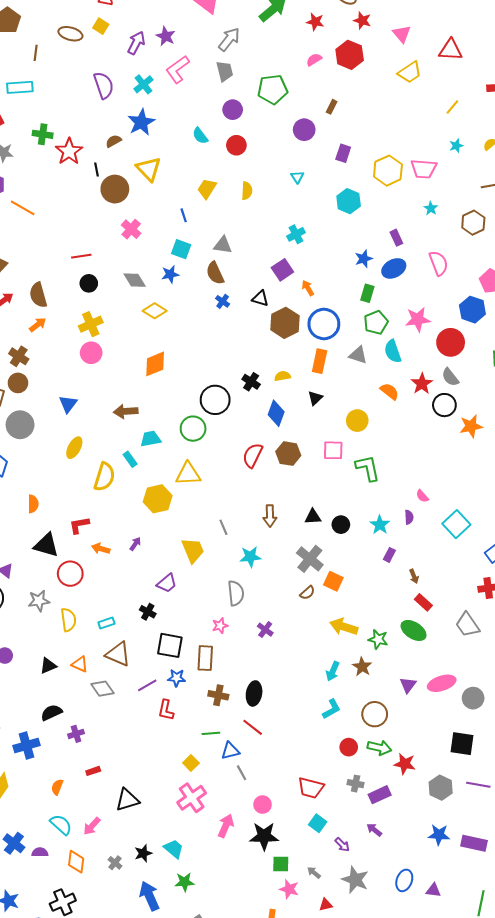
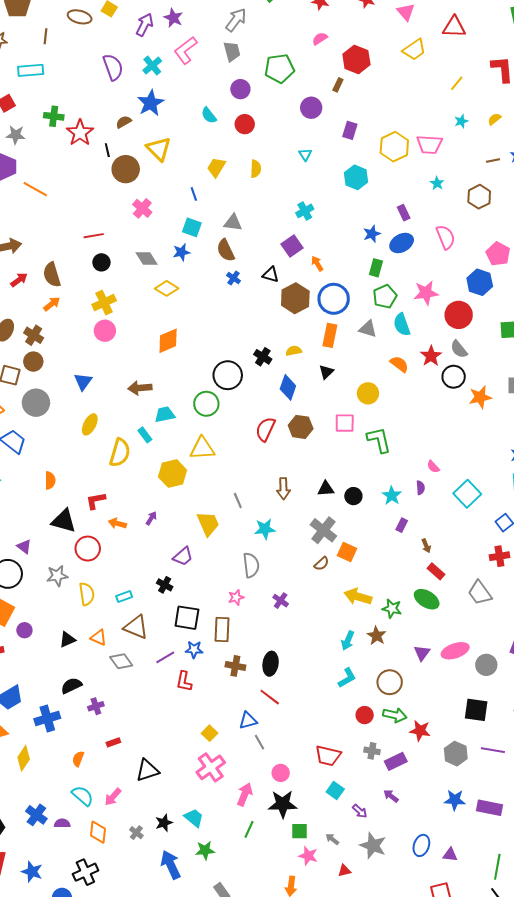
red hexagon: (350, 55) -> (356, 59), moved
green line: (211, 733) -> (249, 829), moved, turned -60

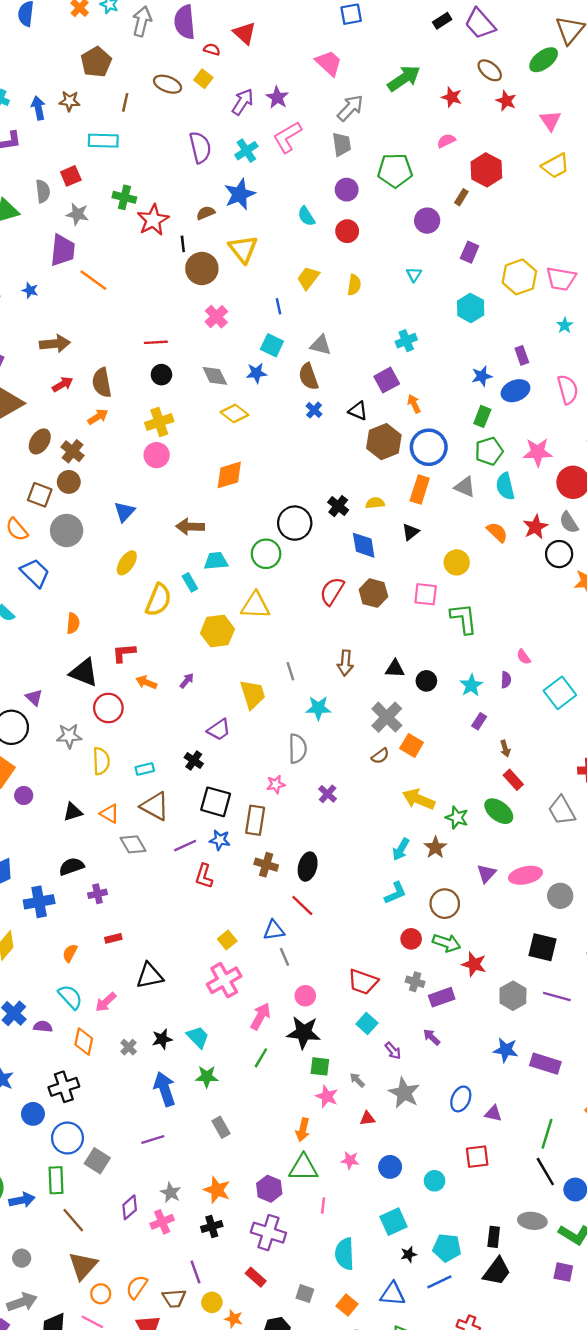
blue diamond: (288, 387) -> (364, 545), turned -35

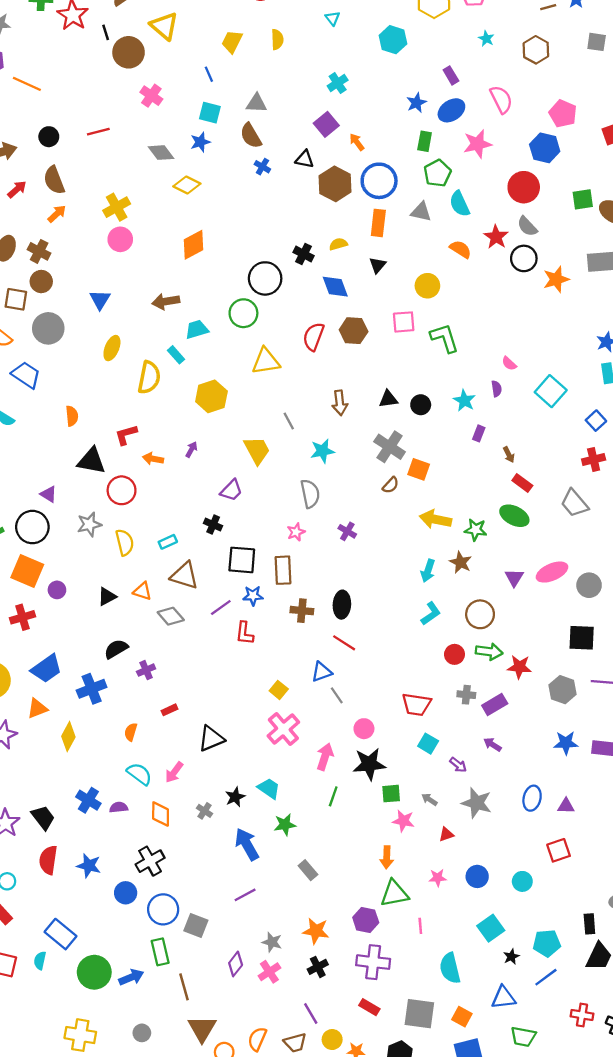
black circle: (161, 375) -> (49, 137), moved
pink star: (538, 452) -> (477, 144), moved
yellow triangle: (255, 605) -> (266, 361), moved
brown line: (73, 1220) -> (184, 987), turned 36
gray square: (305, 1294) -> (419, 1014), size x1.8

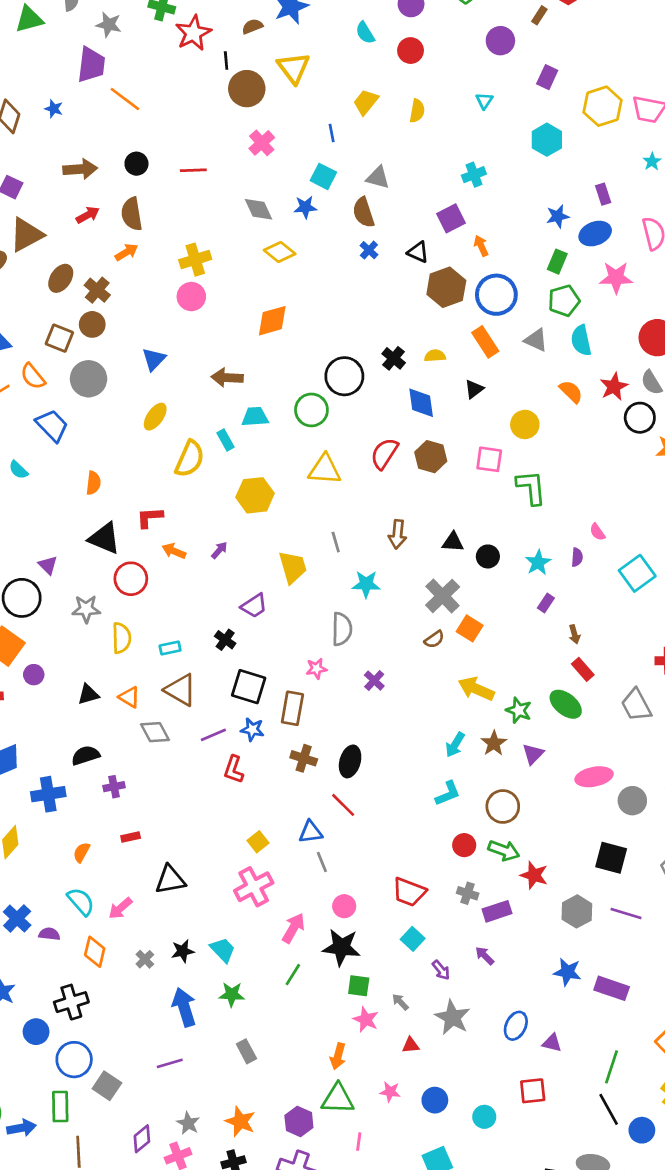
orange rectangle: (378, 223) -> (485, 342), turned -52
purple triangle: (514, 578) -> (533, 754), moved

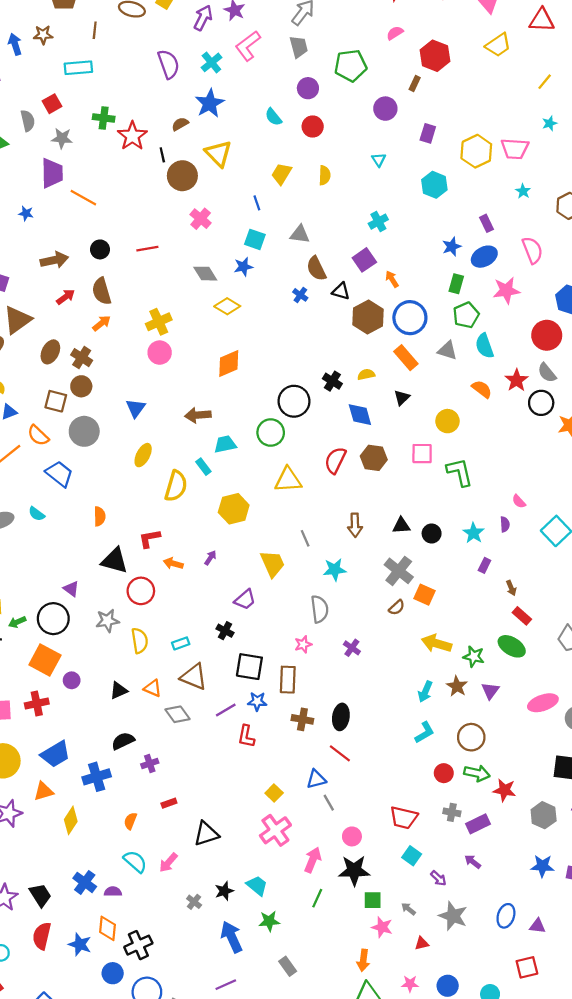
brown semicircle: (364, 212) -> (316, 269), moved
orange diamond: (95, 952) -> (108, 928), moved

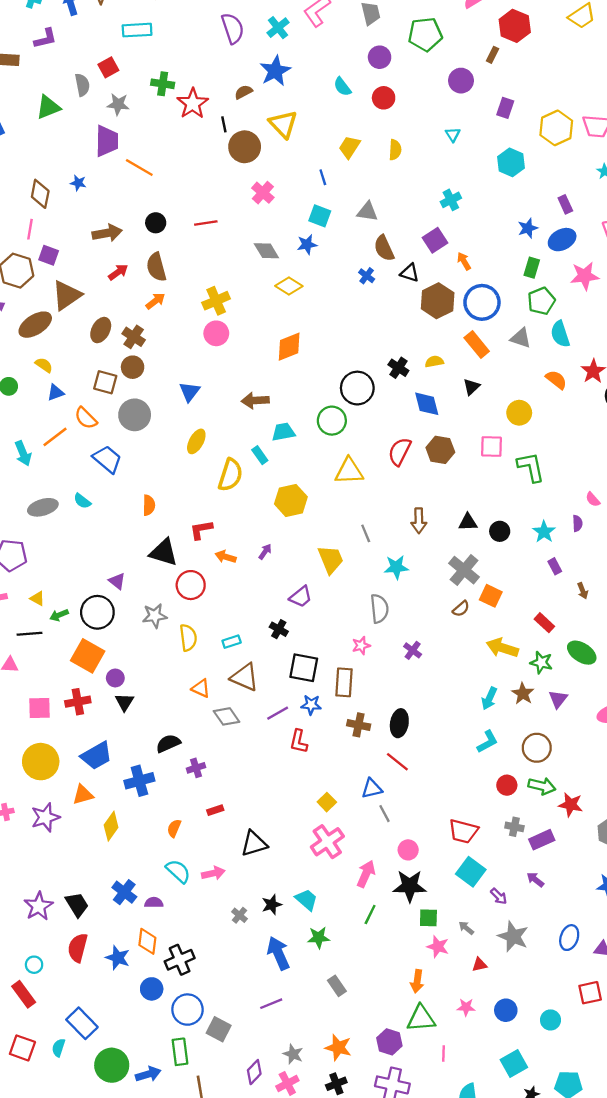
purple rectangle: (484, 565) -> (555, 566), turned -56
red rectangle: (522, 616) -> (544, 623), moved
black triangle: (119, 690) -> (124, 702), moved, turned -36
cyan square: (412, 856) -> (471, 872), size x1.4
pink arrow: (168, 863) -> (213, 873), turned -145

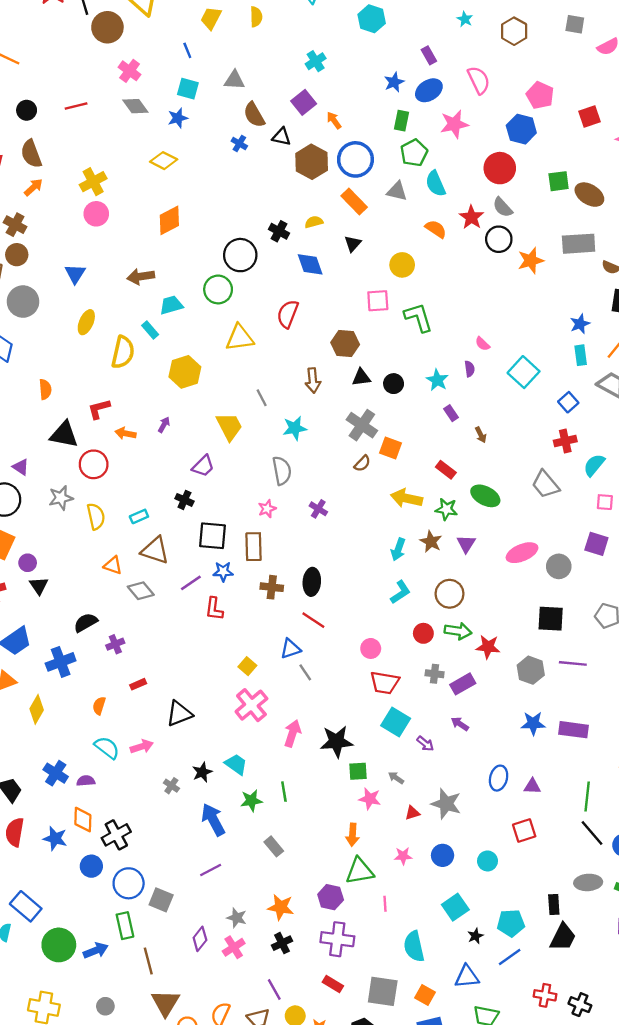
gray diamond: (266, 251) -> (135, 106), moved
brown hexagon: (440, 450) -> (345, 344), moved
pink circle: (408, 850) -> (371, 648), moved
green line: (370, 914) -> (284, 792), moved, turned -30
gray star: (513, 936) -> (446, 804), moved

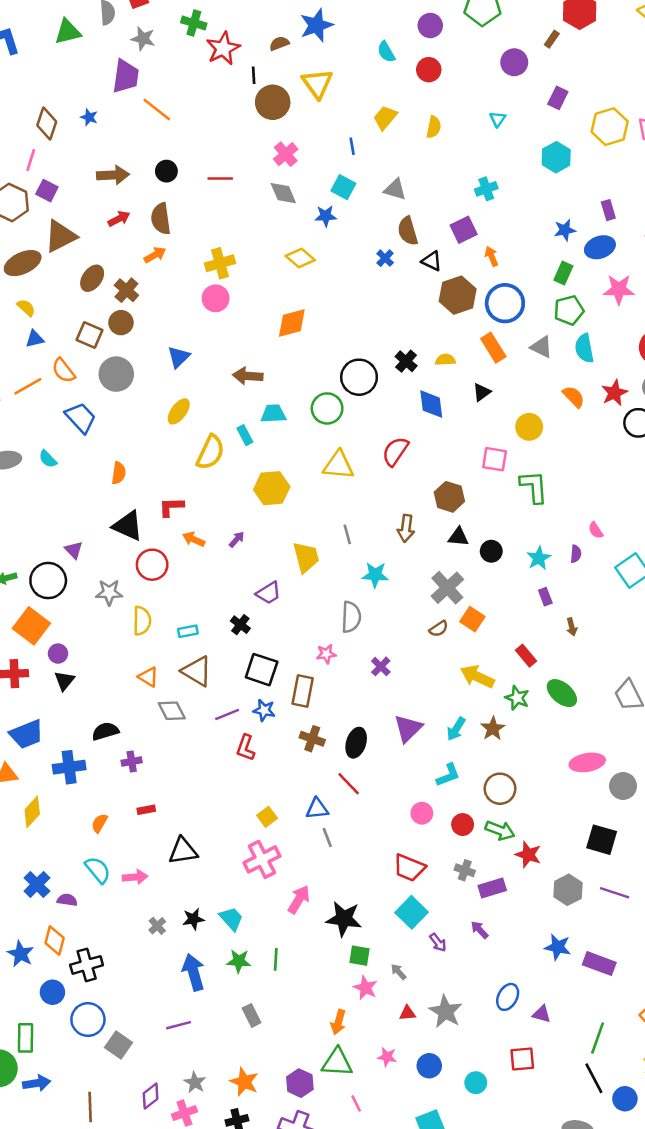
purple triangle: (466, 544) -> (408, 728), moved, size x1.4
pink circle: (371, 648) -> (422, 813), moved
pink line: (385, 904) -> (356, 1103), turned -35
green rectangle: (125, 926) -> (26, 1038), moved

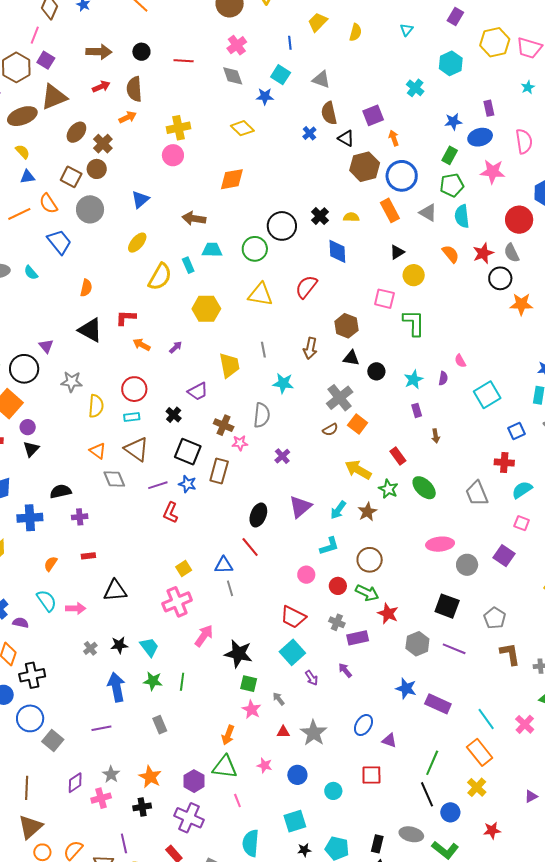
cyan cross: (486, 189) -> (415, 88), moved, turned -36
black triangle: (482, 392) -> (397, 252), moved
red circle: (152, 565) -> (134, 389), moved
brown cross: (312, 739) -> (224, 425), moved

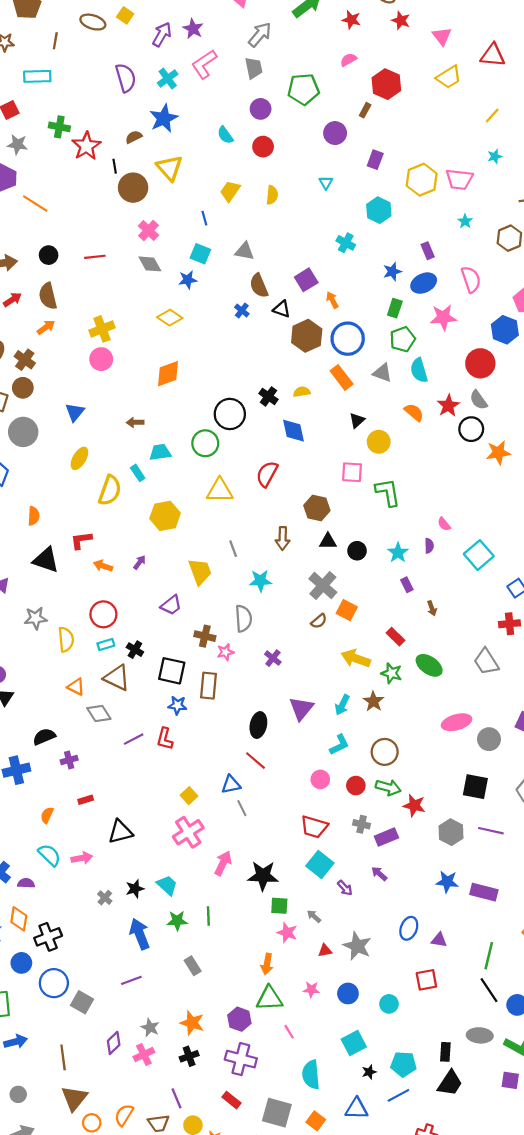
brown arrow: (194, 219) -> (135, 422), size x0.7
black cross: (174, 415) -> (135, 650), moved
purple line: (158, 485) -> (134, 739), moved

